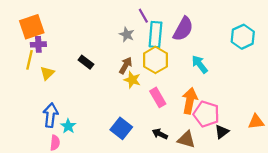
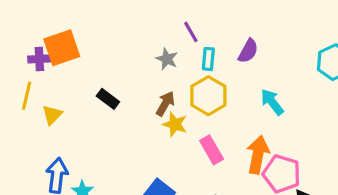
orange square: (32, 27) -> (62, 48), moved
purple semicircle: (183, 29) -> (248, 51), size x0.7
cyan rectangle: (155, 34) -> (208, 59), size x0.6
purple cross: (38, 44) -> (39, 59), moved

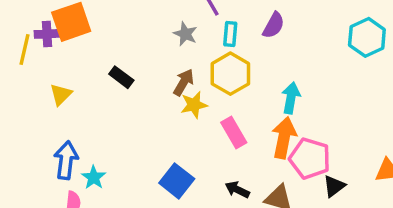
yellow line: (27, 96) -> (24, 49), moved
cyan arrow: (272, 102) -> (291, 98), moved, turned 48
yellow star: (175, 124) -> (194, 105), turned -30

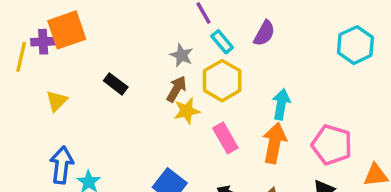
gray star: (185, 34) -> (182, 55), moved
cyan rectangle: (230, 34) -> (222, 42), turned -45
pink pentagon: (310, 158) -> (332, 145), moved

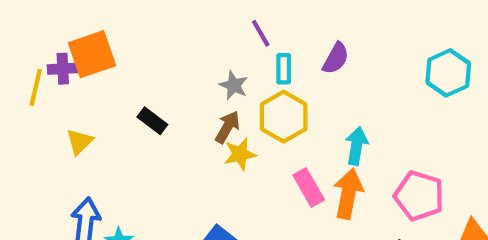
cyan rectangle: (222, 42) -> (284, 69), turned 40
pink rectangle: (225, 138) -> (309, 187), moved

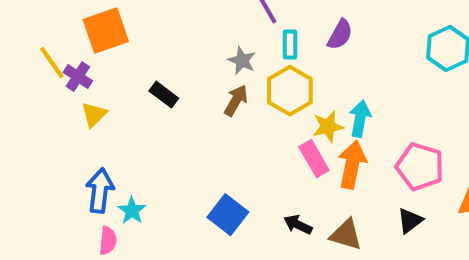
purple cross: (63, 69) -> (78, 77), moved, turned 36
yellow line: (36, 87) -> (52, 63), turned -48
yellow star: (240, 154) -> (328, 127), moved

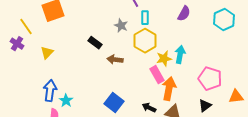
purple semicircle: (340, 35) -> (184, 14), moved
purple cross: (78, 77) -> (17, 44), moved
black rectangle: (164, 95) -> (95, 43), moved
brown arrow: (236, 101) -> (115, 60), moved, turned -112
orange arrow: (352, 165) -> (169, 89), moved

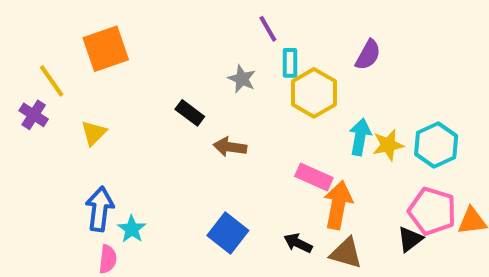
cyan hexagon: (224, 20) -> (436, 145), moved
yellow hexagon: (145, 41) -> (314, 93), moved
yellow star: (164, 59) -> (388, 145), moved
pink rectangle: (157, 75) -> (314, 177), turned -36
pink pentagon: (210, 79) -> (432, 211), moved

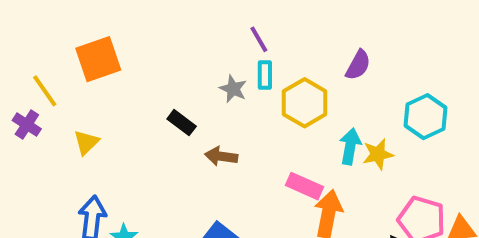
cyan rectangle: (290, 63) -> (265, 75), moved
cyan hexagon: (436, 145) -> (426, 117), moved

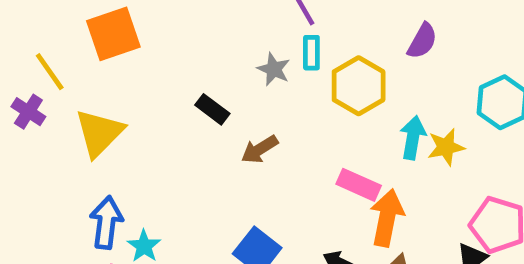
yellow triangle: (86, 142) -> (99, 133), size x1.6
brown arrow: (221, 156) -> (260, 149), turned -40

